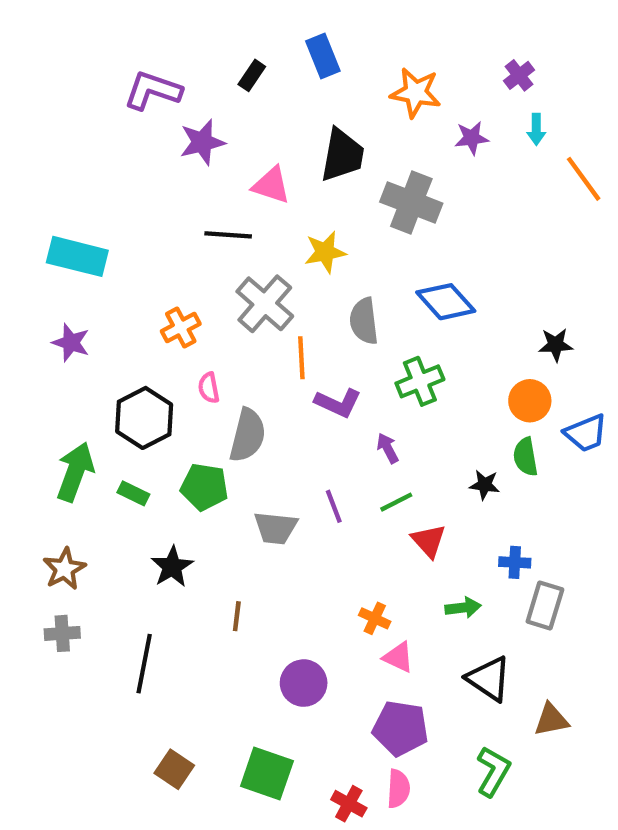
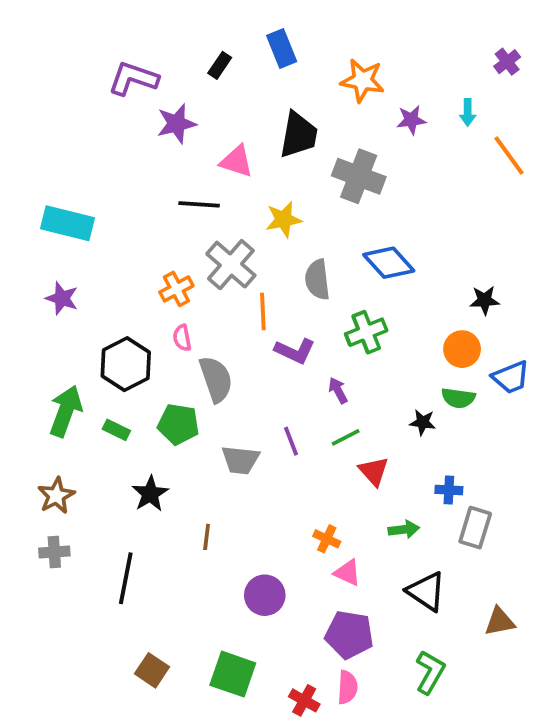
purple cross: (519, 75) -> (507, 62), moved
orange cross: (181, 327) -> (176, 289), moved
gray semicircle: (248, 435) -> (216, 379), turned -33
green semicircle: (526, 457) -> (458, 398), turned -72
brown triangle: (551, 720) -> (500, 621), moved

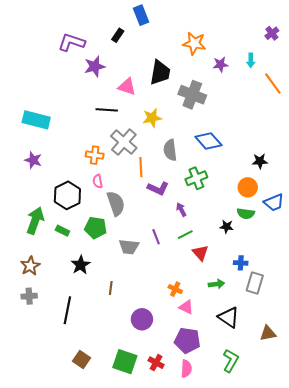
blue rectangle: (282, 49) -> (141, 15), moved
orange cross: (176, 289) -> (95, 155), turned 36
red cross: (304, 700) -> (156, 363), moved

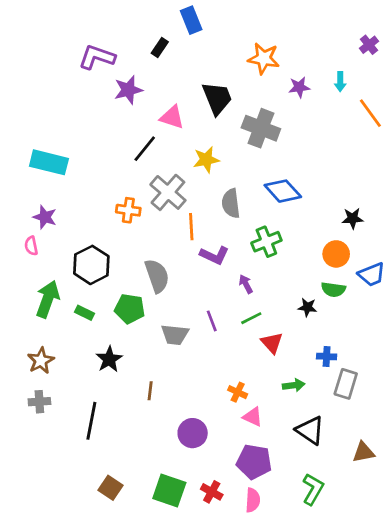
black trapezoid: (160, 73) -> (217, 98), turned -32
black line: (107, 110) -> (145, 149), turned -55
pink semicircle: (98, 181) -> (31, 246), moved

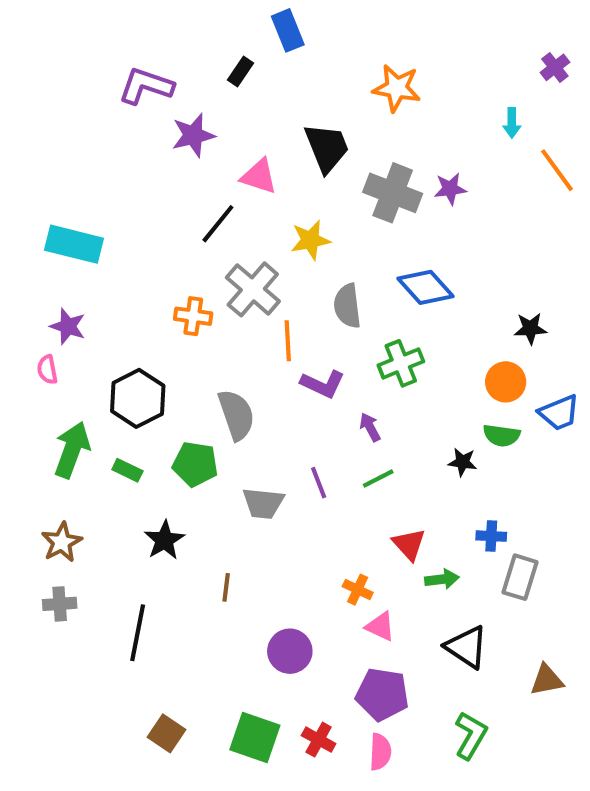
purple star: (299, 87) -> (450, 189), moved
red triangle: (272, 343) -> (409, 544), moved

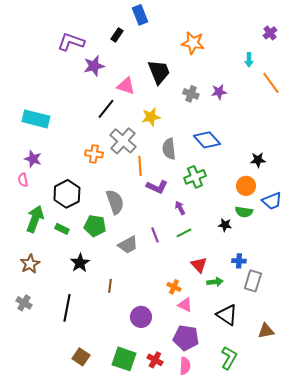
gray cross: (393, 193) -> (191, 94), size x0.6
gray trapezoid: (263, 503) -> (128, 245), turned -35
gray cross: (60, 604) -> (24, 303), moved, turned 35

